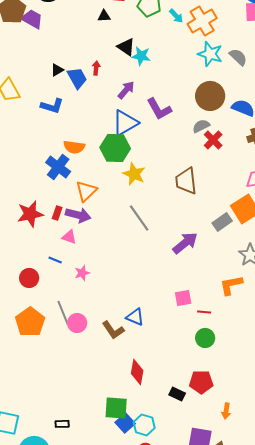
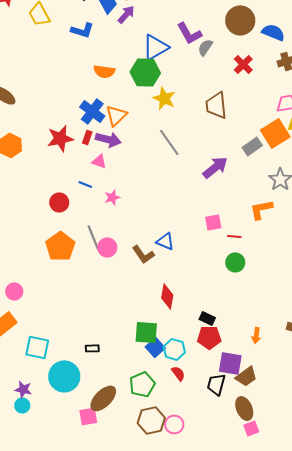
purple arrow: (126, 90) -> (126, 14), moved
gray semicircle: (201, 126) -> (205, 47), moved, turned -30
blue cross: (58, 167) -> (92, 111), moved
red pentagon: (201, 382) -> (209, 337), moved

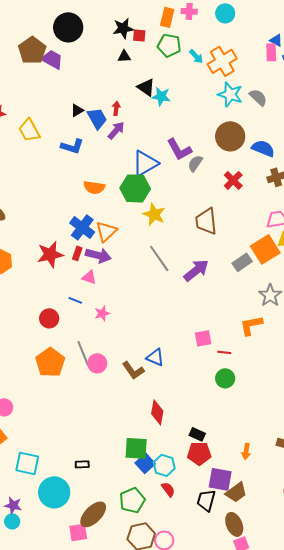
purple arrow: (215, 167) -> (196, 270), moved

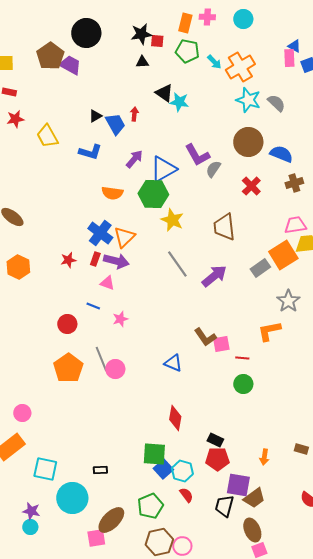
purple arrow: (116, 130) -> (134, 159), moved
red star: (50, 254) -> (68, 260), size x0.6
brown L-shape: (133, 370) -> (205, 337), moved

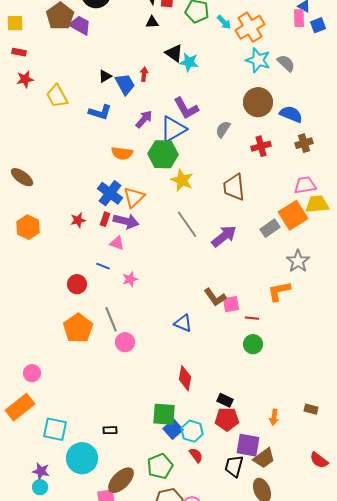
purple L-shape: (197, 155) -> (186, 108), moved
red cross: (251, 186) -> (261, 146), turned 30
pink circle: (115, 369) -> (125, 342), moved

